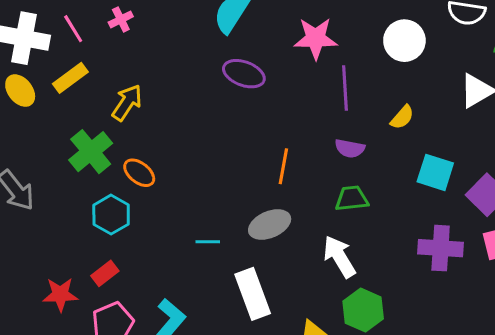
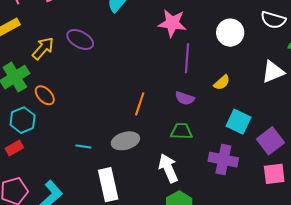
purple ellipse: (244, 74) -> (80, 40), moved
purple cross: (441, 248) -> (223, 160), moved
red rectangle: (105, 273) -> (14, 148), moved

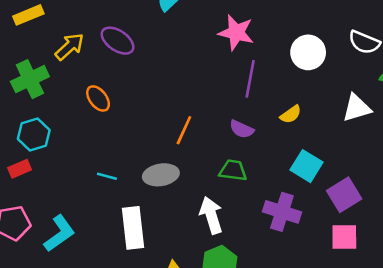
orange ellipse: (45, 95) -> (98, 98), moved

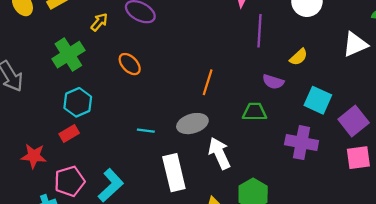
yellow arrow: (70, 47) -> (99, 22), size x0.7
purple semicircle: (242, 129) -> (273, 82), moved
white arrow: (211, 215) -> (219, 153), moved

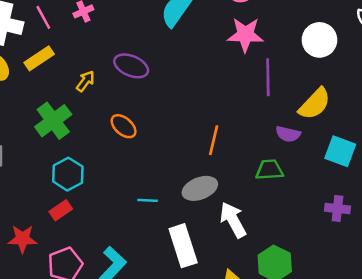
yellow semicircle: (299, 57) -> (315, 104), size x1.6
purple cross: (302, 143) -> (337, 209), moved, size x0.7

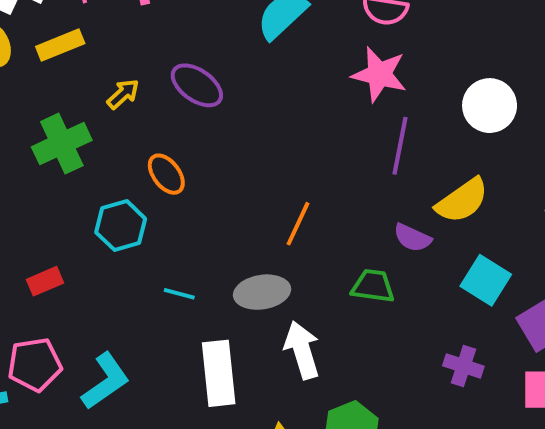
cyan hexagon: (68, 174) -> (121, 226), moved

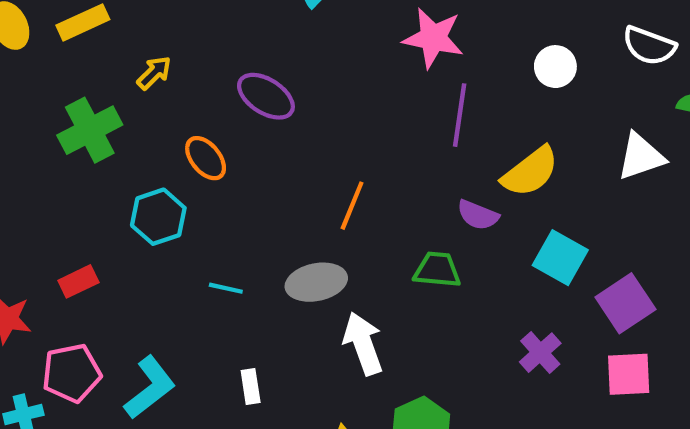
purple ellipse: (197, 85) -> (266, 96), moved
white circle: (490, 106) -> (555, 67), size x0.7
purple cross: (463, 366) -> (540, 353), turned 33
white rectangle: (219, 373) -> (251, 387), moved, size x0.5

